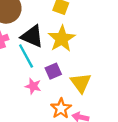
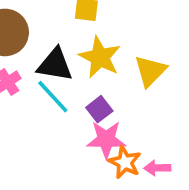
yellow triangle: (81, 83) -> (150, 71), moved, turned 35
pink star: (33, 86) -> (106, 139), moved, size x1.5

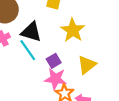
yellow star: (100, 57) -> (73, 30), moved
yellow triangle: (150, 71) -> (87, 65), moved

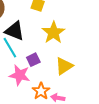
pink star: (55, 79) -> (20, 75), moved

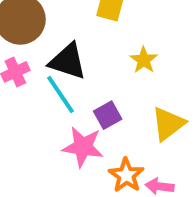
yellow star: (53, 33) -> (144, 60), size x0.6

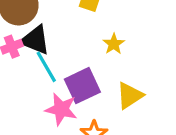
black triangle: (68, 61) -> (35, 40), moved
purple square: (108, 115) -> (82, 86), size x1.6

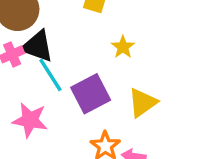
pink star: (61, 109) -> (30, 120), moved

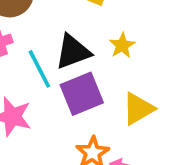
black triangle: (37, 46) -> (73, 52), moved, turned -45

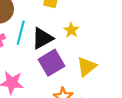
cyan line: (39, 69) -> (21, 33), moved, turned 50

